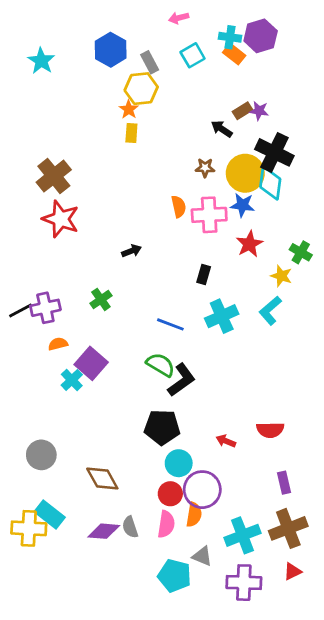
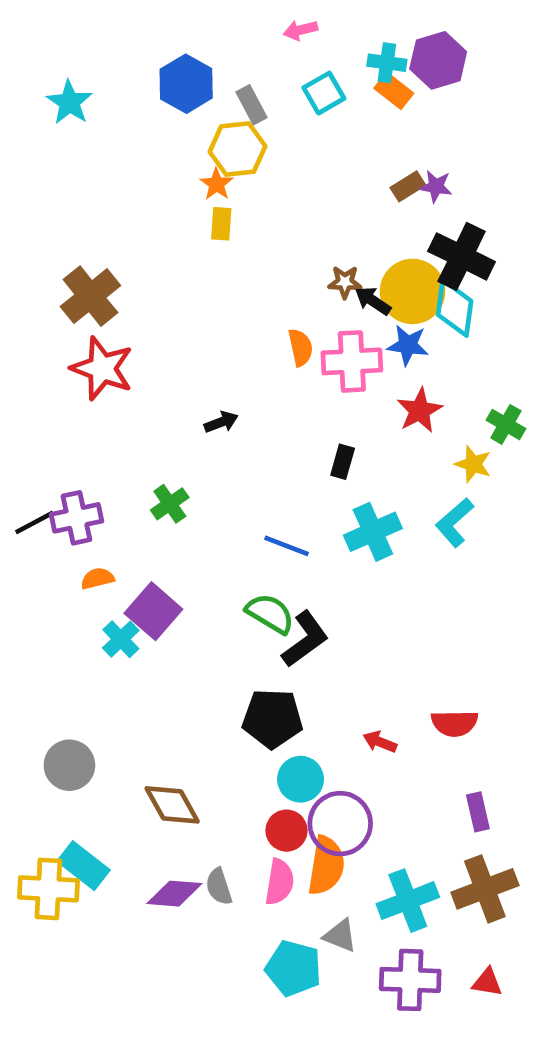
black arrow: (222, 129) -> (373, 301), moved
orange semicircle: (194, 515) -> (326, 866), size x1.4
red triangle: (292, 571) -> (487, 982), moved, turned 36

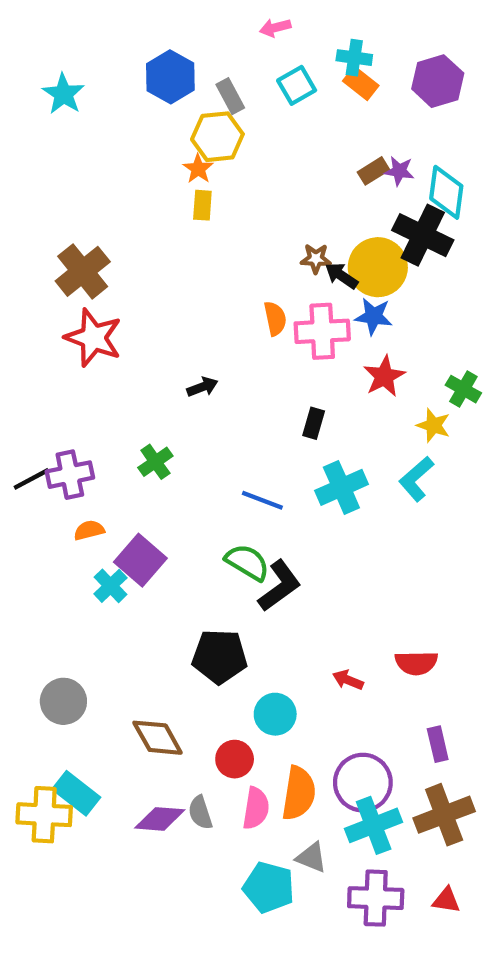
purple hexagon: (438, 60) -> (438, 81), moved
cyan diamond: (455, 308) -> (446, 192), moved
black pentagon: (272, 719) -> (220, 656), moved
purple circle: (340, 824) -> (363, 783), moved
red circle: (287, 831) -> (235, 759), moved

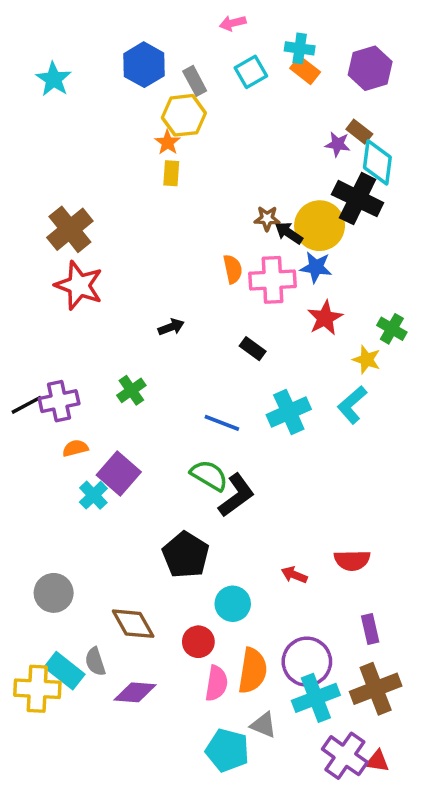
brown rectangle: (374, 171) -> (359, 132), moved, turned 70
black rectangle: (314, 423) -> (253, 349), moved, turned -70
black pentagon: (220, 656) -> (186, 555), turned 30
gray semicircle: (200, 813) -> (95, 662), moved
purple cross: (376, 898) -> (345, 756), moved, turned 33

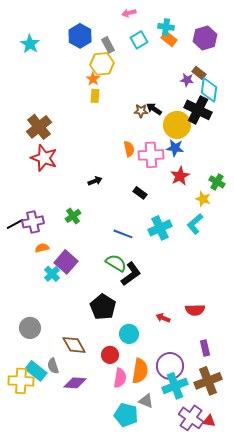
brown star: (267, 218) -> (141, 111), moved
black arrow: (289, 233) -> (154, 109), moved

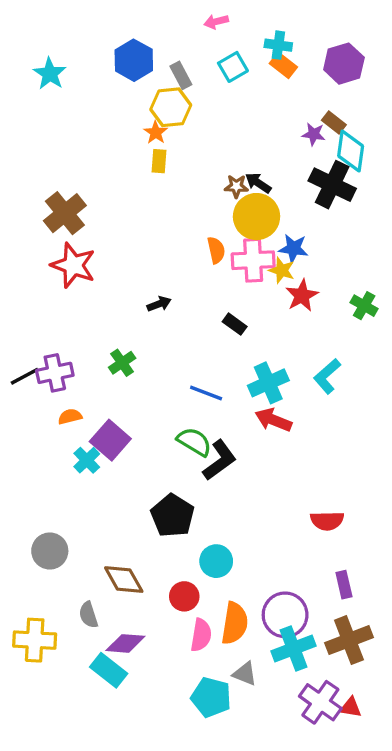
yellow circle: (177, 125) -> (257, 217), moved
yellow star: (203, 199) -> (282, 270), moved
red arrow: (163, 318) -> (273, 420), moved, size x1.5
cyan rectangle: (36, 371) -> (109, 670), moved

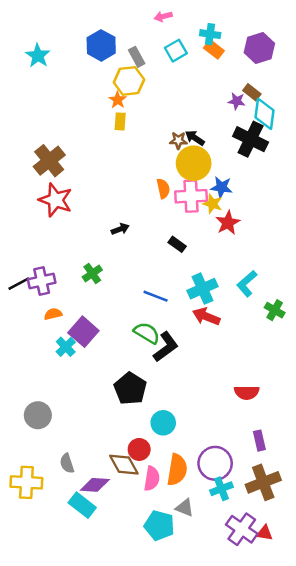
green cross: (364, 306) -> (275, 310), moved
brown diamond: (124, 580) -> (124, 465), moved
cyan cross: (293, 648) -> (221, 489), size x0.7

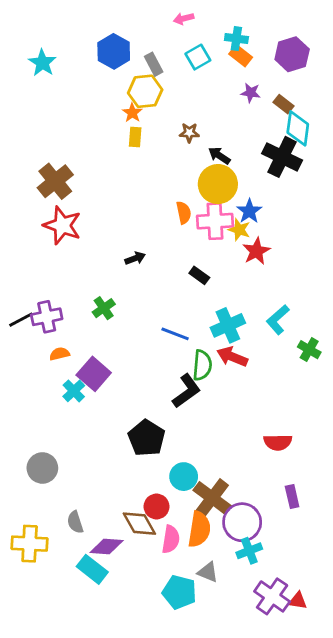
purple star: (237, 101) -> (251, 93), moved
brown star: (178, 140) -> (189, 133), moved
blue star: (221, 187) -> (249, 211), turned 30
green semicircle: (147, 333) -> (202, 365), moved, turned 64
brown cross: (263, 482) -> (212, 498), moved, turned -32

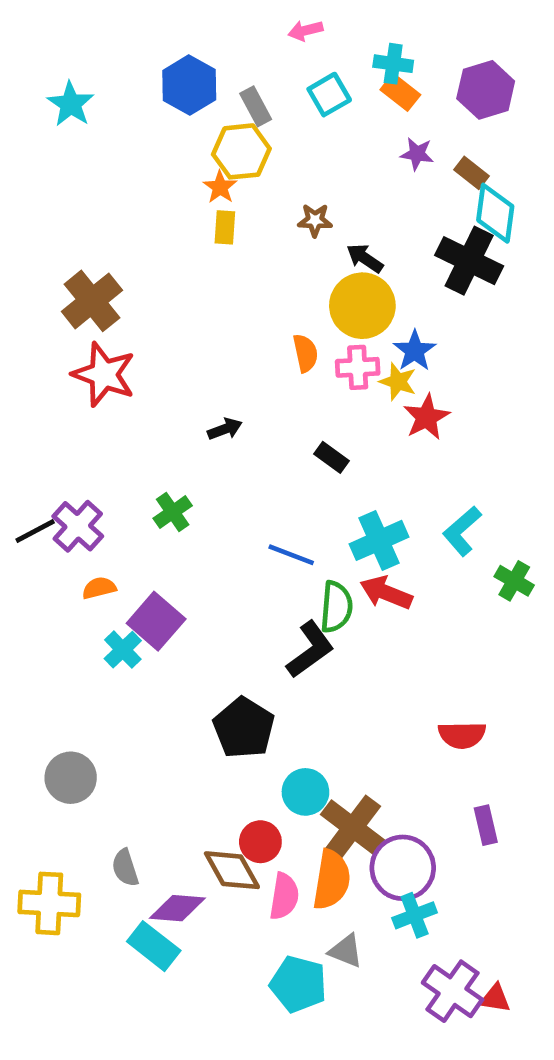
pink cross: (215, 221) -> (358, 367), size x0.7
purple cross: (47, 317) -> (78, 526), turned -36

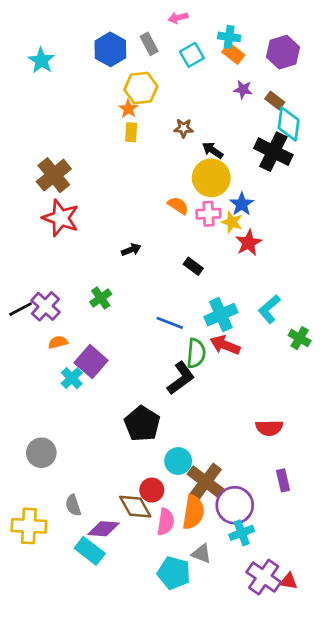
gray rectangle: (256, 106) -> (149, 44), moved
orange semicircle: (305, 353) -> (178, 205), turned -45

